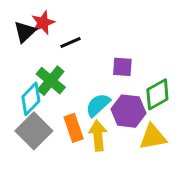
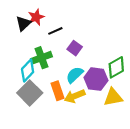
purple square: (122, 67) -> (75, 48), moved, turned 32
green cross: (51, 81) -> (41, 58), turned 30
yellow arrow: (98, 135) -> (75, 96), turned -108

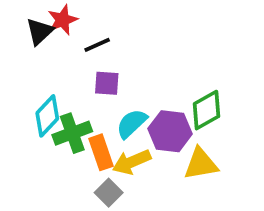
purple square: (75, 48) -> (107, 83), moved, turned -32
green cross: (41, 58) -> (72, 133), moved
gray square: (30, 93) -> (109, 193), moved, size x0.6

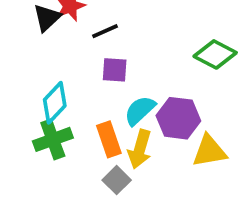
green diamond: (207, 110) -> (215, 54), moved, turned 57
green cross: (72, 133) -> (53, 139), moved
yellow arrow: (132, 162) -> (140, 149), turned -51

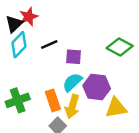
black line: (105, 31) -> (49, 45), moved
purple square: (115, 70) -> (74, 57), moved
cyan diamond: (55, 103) -> (19, 45), moved

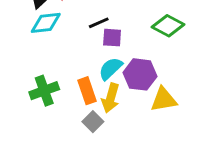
cyan diamond: (19, 45) -> (46, 23), turned 40
black line: (49, 45) -> (99, 23), moved

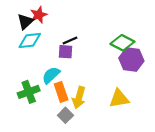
purple square: (112, 38) -> (65, 52), moved
cyan semicircle: (111, 69) -> (51, 75), moved
purple hexagon: (140, 74) -> (131, 60), moved

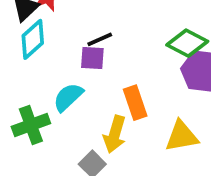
cyan diamond: (30, 41) -> (33, 39), turned -35
orange rectangle: (61, 92) -> (135, 103), moved

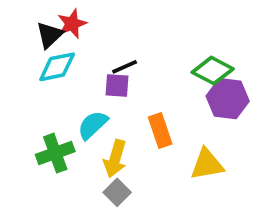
cyan diamond: (33, 39) -> (57, 67), turned 30
yellow arrow: (115, 134) -> (115, 159), moved

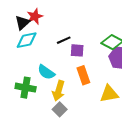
purple square: (117, 86) -> (77, 50), moved
cyan semicircle: (93, 125) -> (46, 72), turned -102
green cross: (55, 153) -> (26, 88), turned 30

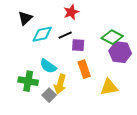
red star: (35, 16) -> (71, 12), moved
cyan diamond: (27, 40) -> (42, 34), moved
gray square: (60, 109) -> (49, 95), moved

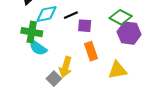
cyan semicircle: (48, 66) -> (38, 48), moved
green cross: (28, 81) -> (32, 32), moved

